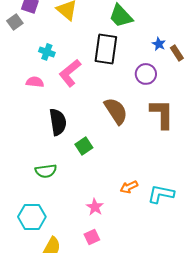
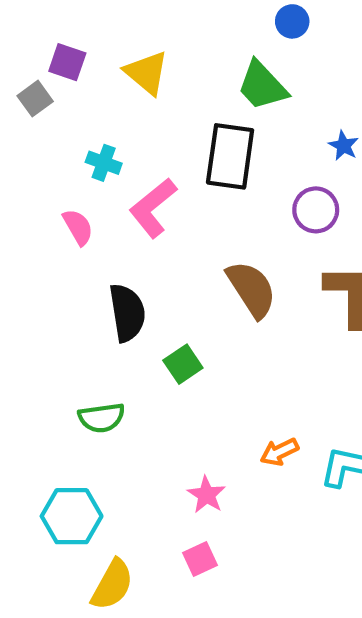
pink semicircle: (35, 82) -> (78, 227), turned 54

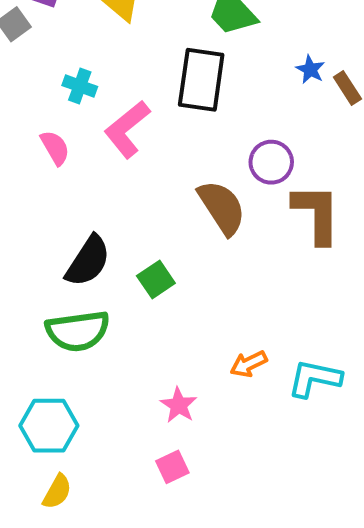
purple circle: (316, 210) -> (271, 162), moved
black semicircle: (127, 313) -> (88, 261), moved, turned 42
green semicircle: (102, 418) -> (78, 331), size x1.4
yellow semicircle: (112, 585) -> (57, 492), moved, size x0.7

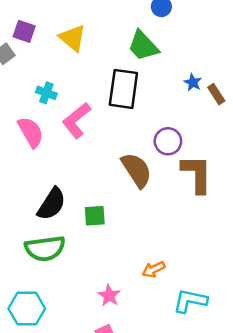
pink semicircle: (55, 148) -> (31, 132), size x1.4
green square: (156, 280) -> (95, 216), turned 30
cyan L-shape: (314, 378) -> (190, 301), moved

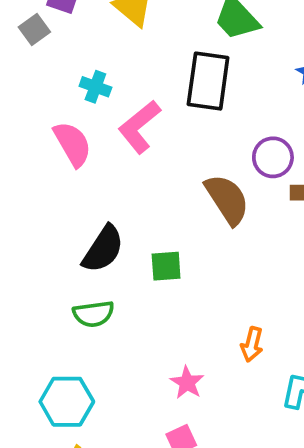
green semicircle: (45, 248) -> (94, 314), size x0.7
orange arrow: (154, 269) -> (252, 344), turned -50

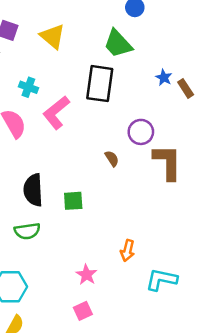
brown semicircle: (227, 199) -> (112, 159), size x0.5
black semicircle: (103, 249) -> (33, 190), turned 144

